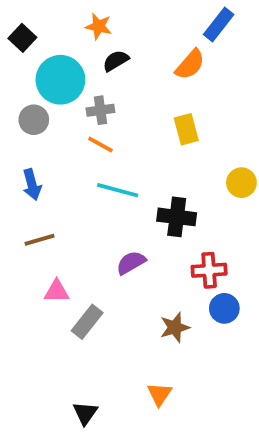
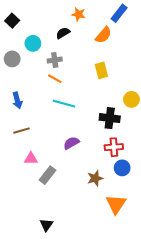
orange star: (99, 26) -> (79, 14), moved
cyan circle: (60, 80) -> (33, 43), size x0.6
gray circle: (34, 120) -> (12, 59), moved
black cross: (177, 217) -> (110, 118), moved
orange triangle: (160, 394) -> (116, 204), moved, size x1.5

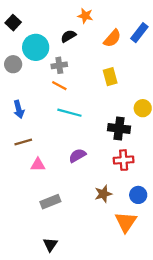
blue rectangle: (119, 13) -> (139, 33), moved
cyan circle: (33, 43) -> (36, 47), size x1.5
pink triangle: (31, 159) -> (38, 165), moved
blue circle: (122, 168) -> (138, 195), moved
gray rectangle: (47, 175) -> (50, 202), moved, turned 30

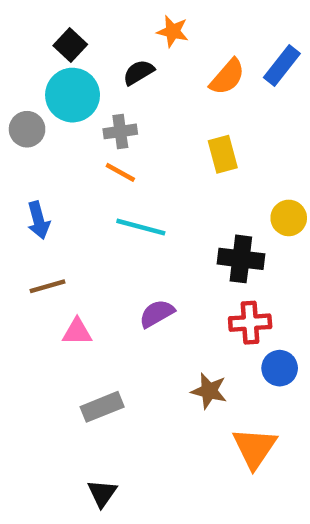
black square: (13, 23) -> (70, 45), moved
brown star: (103, 194) -> (209, 391), turned 30
blue circle: (138, 195) -> (280, 368), moved

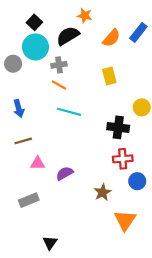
black semicircle: (139, 72) -> (68, 36), size x1.5
purple semicircle: (157, 314) -> (65, 173), moved
brown star: (209, 391) -> (103, 192), turned 30
gray rectangle: (102, 407) -> (29, 200), moved

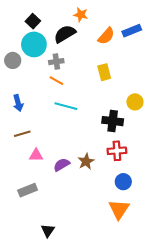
blue rectangle: (138, 32) -> (132, 31), turned 30
blue circle: (137, 181) -> (123, 182), moved
brown star: (103, 192) -> (86, 161), moved

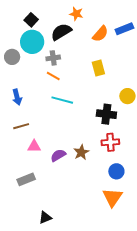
black triangle: (48, 231) -> (45, 218), turned 32

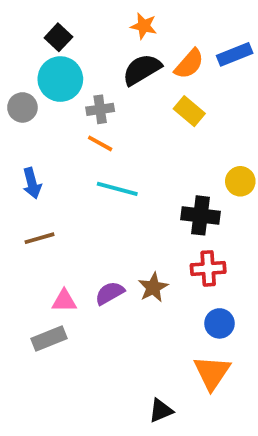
black semicircle: (61, 32) -> (142, 70), moved
yellow rectangle: (98, 68) -> (189, 111), moved, turned -35
pink triangle: (34, 146) -> (64, 301), moved
black triangle: (45, 218) -> (161, 411), moved

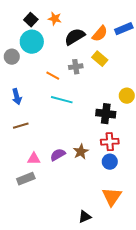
orange star: (144, 26) -> (55, 19), moved
gray cross: (100, 109) -> (76, 67), moved
blue circle: (219, 323) -> (110, 162), moved

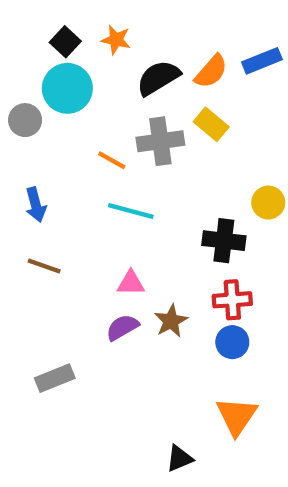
gray cross: (76, 67) -> (160, 141), size x1.5
brown line: (21, 126) -> (44, 266), turned 35
pink triangle: (34, 159) -> (131, 283), moved

